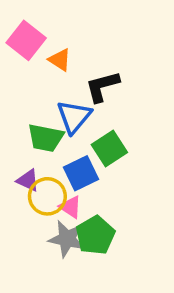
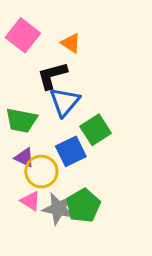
orange triangle: (60, 60) -> (71, 43), moved
black L-shape: (102, 86) -> (52, 76), moved
green trapezoid: (46, 138) -> (21, 120), moved
pink triangle: (70, 207) -> (31, 201), moved

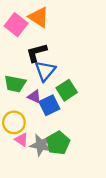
orange triangle: (71, 43) -> (39, 17), moved, size x1.5
purple triangle: (24, 158) -> (34, 97), moved
yellow circle: (41, 172) -> (14, 122), moved

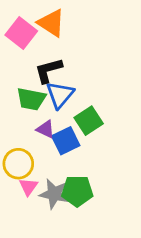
green trapezoid: (15, 84) -> (31, 99), moved
pink triangle: (21, 140) -> (28, 187), turned 32
green pentagon: (58, 143) -> (77, 191), turned 30

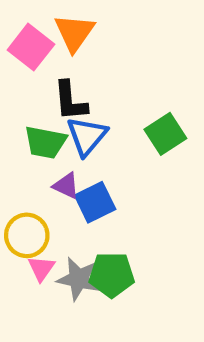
orange triangle: (51, 23) -> (74, 33), turned 32
black L-shape: (48, 70) -> (70, 101), turned -80
green square: (89, 121) -> (165, 134), moved

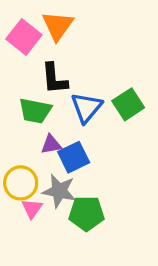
blue triangle: (87, 136) -> (86, 108), moved
purple triangle: (66, 186) -> (51, 144), turned -35
gray star: (79, 279) -> (59, 191), moved

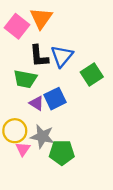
blue triangle: (86, 108) -> (62, 56), moved
purple triangle: (51, 144) -> (37, 103), turned 42
blue square: (74, 157) -> (55, 99), moved

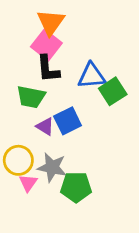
pink square: (17, 26) -> (46, 45), moved
blue triangle: (62, 56) -> (92, 76), moved, turned 45

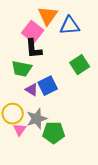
orange triangle: (51, 22) -> (48, 16), moved
blue triangle: (92, 76) -> (70, 26), moved
gray star: (52, 167) -> (37, 119), turned -30

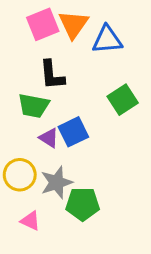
pink square: (33, 32) -> (43, 24), moved, turned 30
pink triangle: (20, 130) -> (30, 221), moved, turned -40

